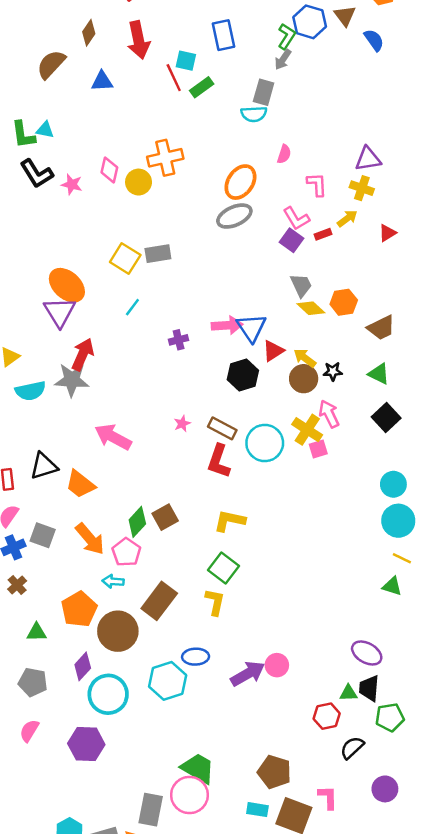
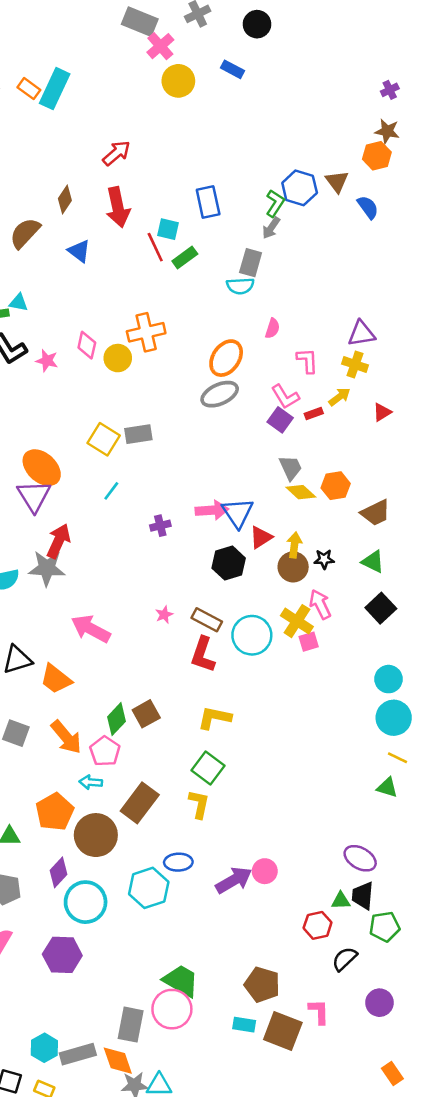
blue triangle: (102, 81) -> (79, 251), turned 40
yellow arrow: (305, 358) -> (294, 545), turned 60

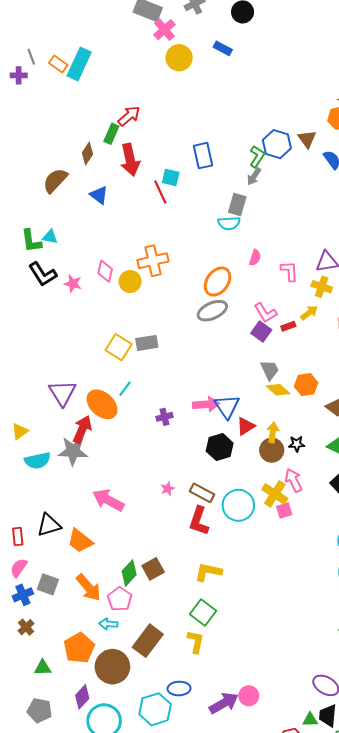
green rectangle: (185, 257) -> (111, 134), moved, turned -30
pink L-shape: (307, 361) -> (289, 271), moved
orange ellipse: (42, 468) -> (102, 404), moved

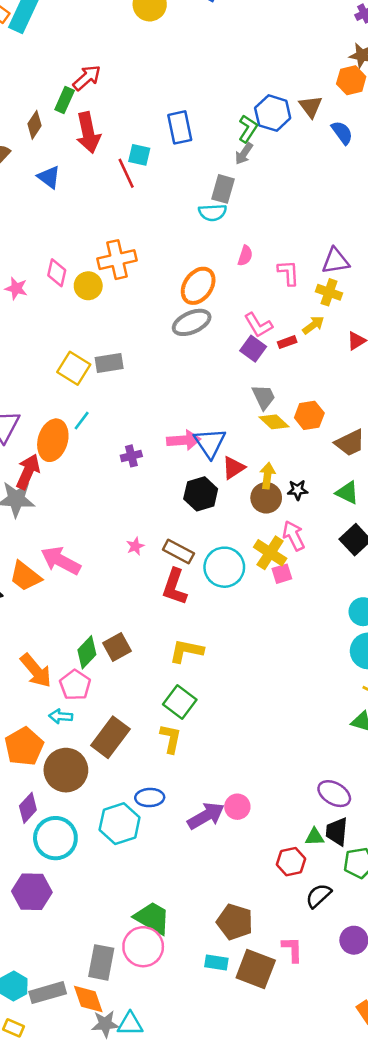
orange ellipse: (102, 404) -> (53, 440), turned 64
orange trapezoid: (80, 541) -> (25, 576), moved

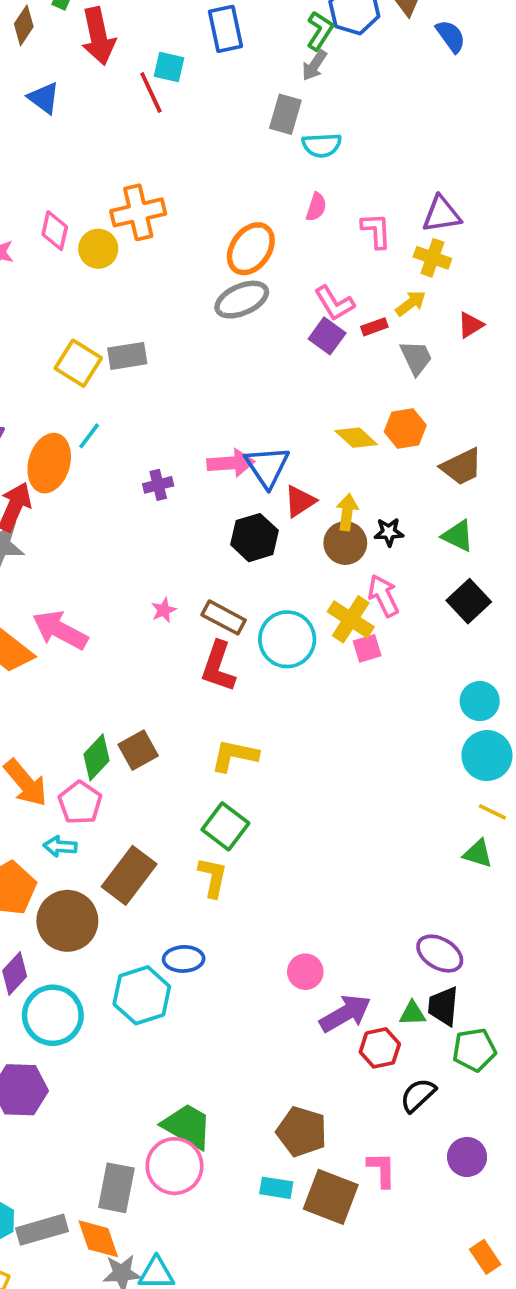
cyan semicircle: (213, 212) -> (322, 145), moved
gray trapezoid: (264, 397) -> (416, 358), moved
purple arrow: (206, 816) -> (345, 1013), moved

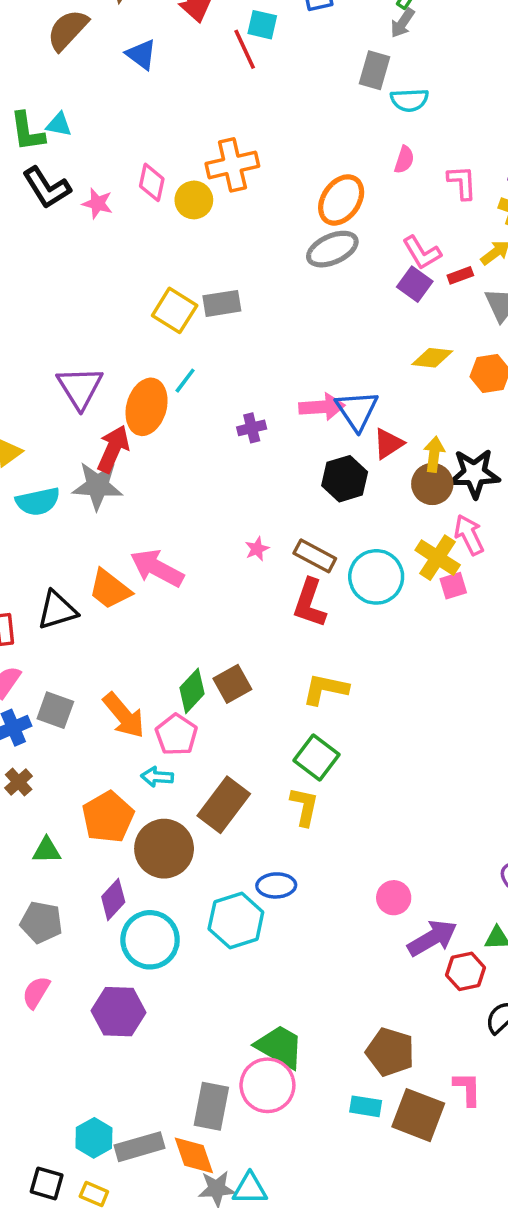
yellow diamond: (356, 438) -> (432, 358), moved, turned -36
black star: (389, 532) -> (474, 473), size x1.8

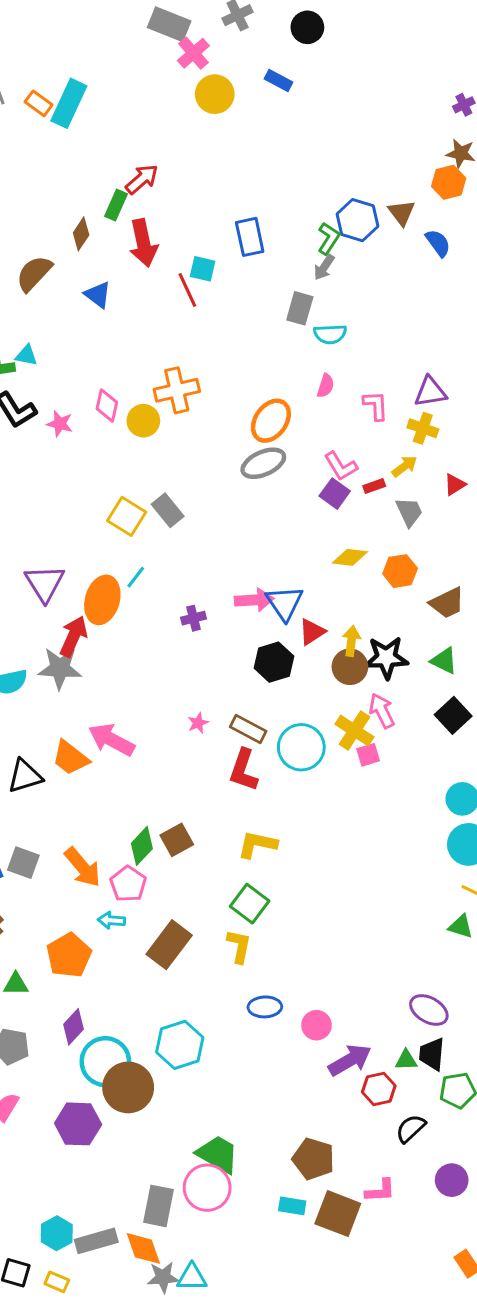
gray rectangle: (222, 303) -> (168, 510), turned 60
brown circle: (164, 849) -> (128, 1087), moved
blue ellipse: (276, 885) -> (265, 1007), moved
pink L-shape: (467, 1089) -> (380, 1191), turned 88

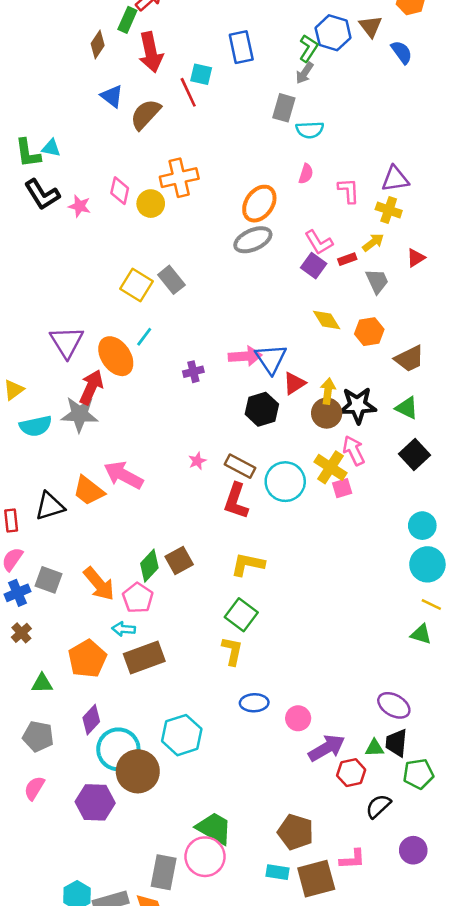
brown semicircle: (34, 273) -> (146, 114), moved
yellow diamond: (350, 557) -> (327, 320), turned 52
orange ellipse: (102, 600) -> (116, 356), turned -51
brown rectangle: (169, 945) -> (144, 657), moved, turned 33
brown square: (338, 1214) -> (316, 879), turned -36

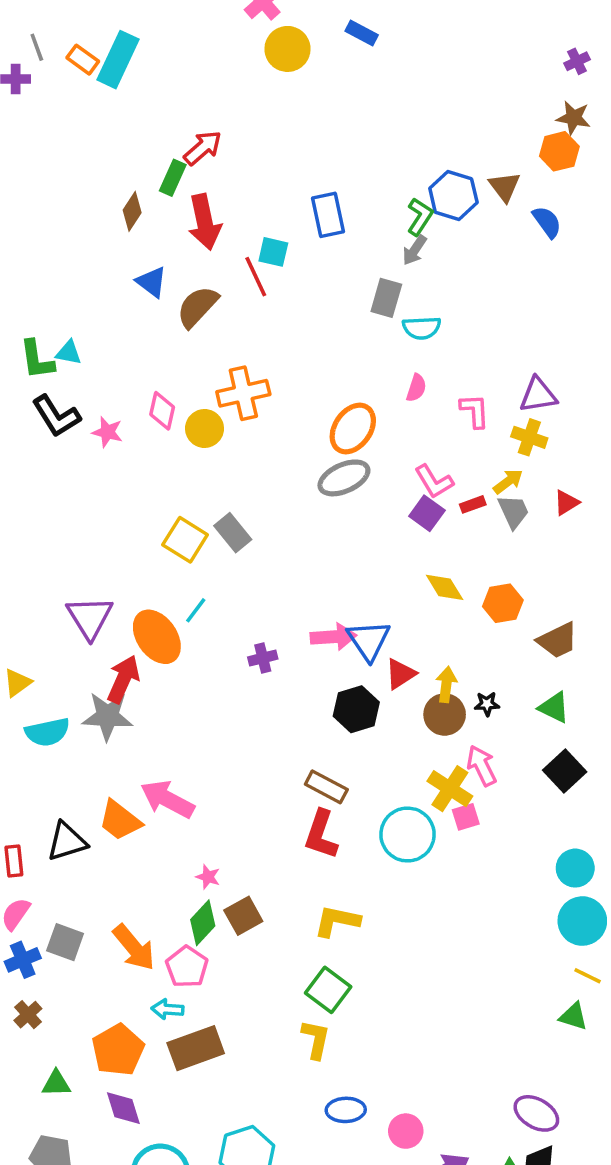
gray trapezoid: (377, 281) -> (513, 511), moved
black star: (358, 405) -> (487, 704), size x0.5
pink star: (197, 461) -> (208, 877), moved, turned -30
cyan circle: (285, 482) -> (408, 835), moved
purple diamond: (91, 720) -> (123, 1108), moved, turned -60

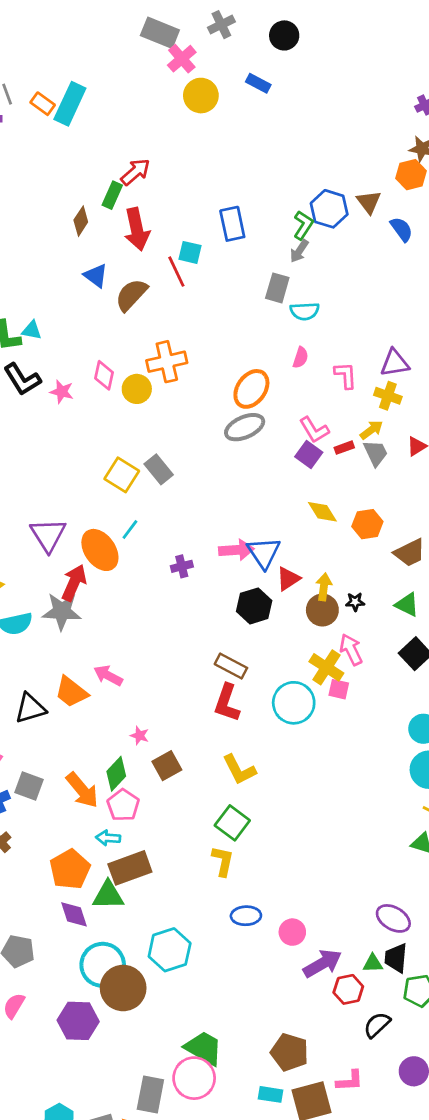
pink arrow: (167, 799) -> (108, 676), size x0.7
pink square: (466, 817) -> (339, 689), turned 30
yellow L-shape: (337, 921) -> (239, 770), turned -129
green diamond: (203, 923) -> (116, 774), moved
green triangle: (56, 1083) -> (108, 895), moved, size x1.4

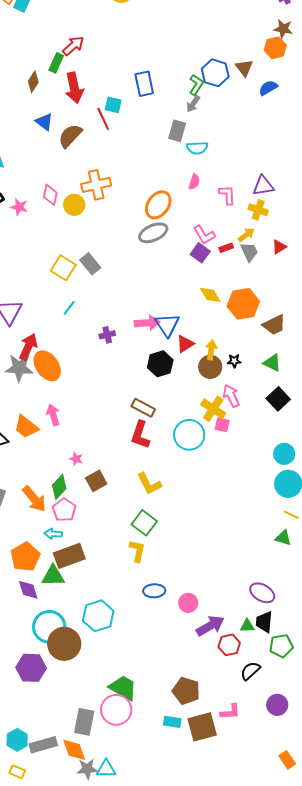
blue semicircle: (402, 229) -> (268, 88), turned -84
orange hexagon: (367, 524) -> (243, 304), size x1.4
orange ellipse: (100, 550) -> (47, 366), moved
pink arrow: (108, 676) -> (53, 415), turned 45

